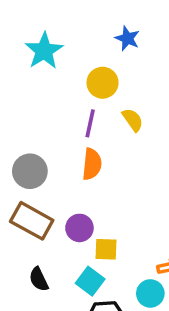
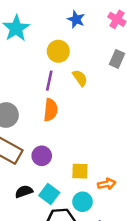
yellow square: (106, 249) -> (80, 171), moved
black semicircle: (39, 279) -> (24, 192), moved, turned 96
cyan circle: (150, 293) -> (83, 202), moved

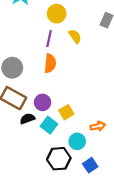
yellow square: (80, 171) -> (66, 112), moved, turned -32
black semicircle: (24, 192) -> (27, 119), moved
cyan square: (49, 194) -> (49, 125), moved

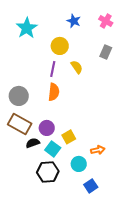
black hexagon: (59, 159) -> (48, 172), moved

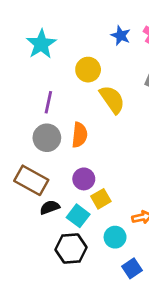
blue star: (74, 21) -> (121, 36), moved
yellow semicircle: (77, 67) -> (112, 99), size x1.5
purple line: (53, 69) -> (48, 102), moved
gray circle: (19, 96) -> (47, 138), moved
purple circle: (47, 128) -> (84, 179), moved

